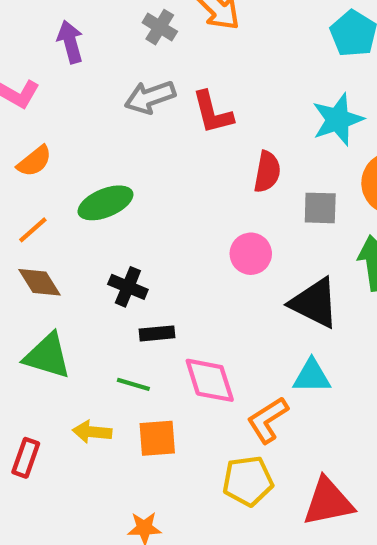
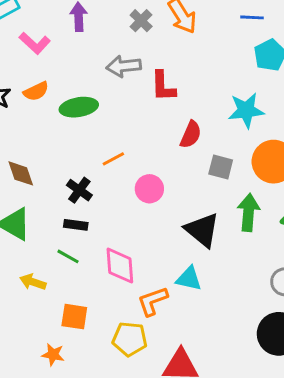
green ellipse: (105, 203) -> (79, 107), moved
orange line: (33, 230) -> (113, 159), moved
pink circle: (251, 254) -> (149, 189), moved
black rectangle: (157, 333) -> (76, 225), moved
orange square: (157, 438) -> (74, 317), moved

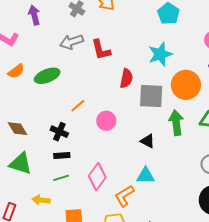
gray square: (221, 167) -> (151, 96), size x1.5
black triangle: (202, 230) -> (148, 141), size x0.6
green line: (68, 256) -> (61, 178), turned -35
pink diamond: (120, 266) -> (97, 177), turned 52

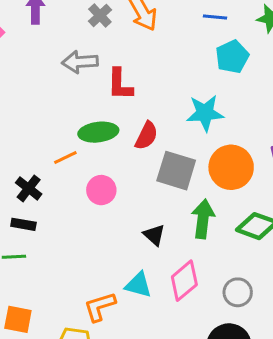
green ellipse: (47, 76) -> (98, 132), moved
pink diamond: (97, 177) -> (184, 281), moved

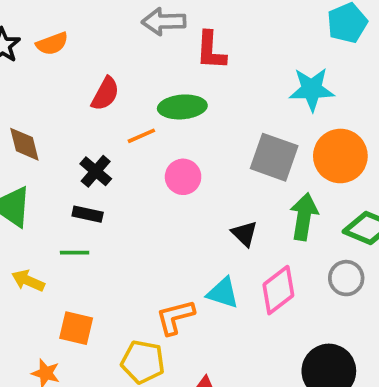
red semicircle: (146, 136) -> (105, 94), moved
gray circle: (238, 292) -> (346, 278), moved

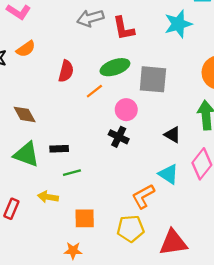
cyan star: (312, 89) -> (178, 24), moved
gray square: (274, 157) -> (153, 79), moved
black cross: (96, 171) -> (119, 137), moved
black rectangle: (88, 214) -> (59, 149), moved
cyan triangle: (223, 293) -> (168, 174), turned 30

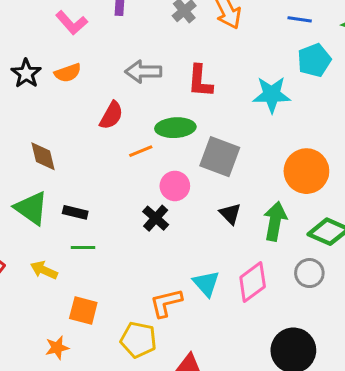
gray arrow: (90, 18) -> (143, 72), moved
black triangle: (172, 135) -> (230, 214), moved
orange star: (73, 251) -> (57, 348), turned -30

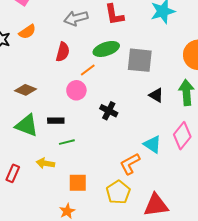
brown diamond: (43, 156) -> (26, 90), turned -40
pink circle: (175, 186) -> (76, 90), moved
yellow pentagon: (138, 340) -> (118, 192), turned -30

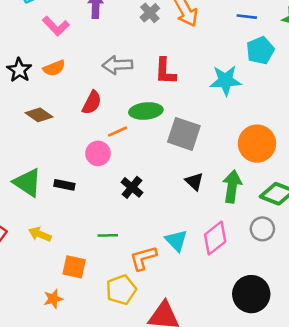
brown diamond: (26, 90) -> (39, 115), moved
green line: (67, 142) -> (108, 235), moved

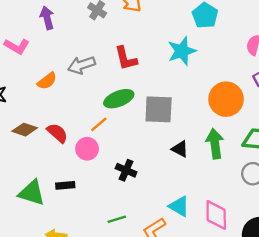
orange semicircle: (54, 68) -> (47, 81), moved
red semicircle: (92, 103) -> (57, 133), moved, turned -60
pink diamond: (215, 238) -> (216, 215), moved, turned -36

